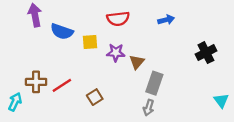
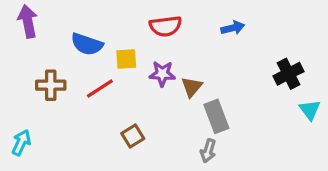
purple arrow: (35, 15) -> (28, 21), moved
brown cross: (36, 82) -> (51, 85), moved
gray rectangle: (154, 83) -> (216, 116), turned -40
red line: (62, 85) -> (100, 88), moved
cyan triangle: (221, 101) -> (310, 110), moved

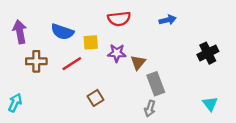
purple arrow: (28, 21) -> (20, 32), moved
cyan triangle: (310, 110) -> (210, 104), moved

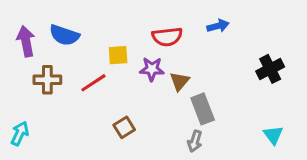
red semicircle: (119, 19) -> (167, 37), moved
blue semicircle: (62, 32) -> (64, 35), moved

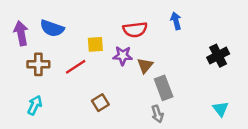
blue arrow: (218, 26) -> (176, 21), turned -91
cyan arrow: (20, 133) -> (35, 105), moved
gray arrow: (195, 141) -> (157, 114), turned -35

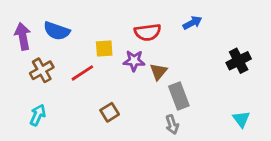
blue arrow: (176, 21) -> (192, 23), turned 77
brown cross: (38, 64) -> (42, 70), turned -30

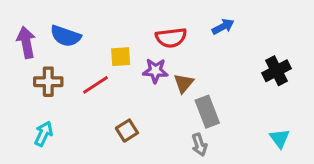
brown cross: (42, 70) -> (48, 82), turned 30

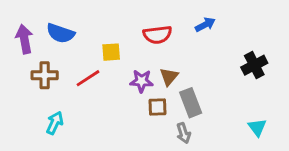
purple star: (155, 71) -> (142, 81), moved
brown square: (127, 131) -> (157, 107), moved, turned 30
cyan arrow: (44, 134) -> (55, 123), moved

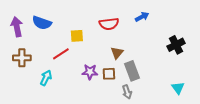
brown cross: (45, 75) -> (22, 58), moved
purple star: (142, 81) -> (90, 72), moved
cyan arrow: (55, 123) -> (46, 78), moved

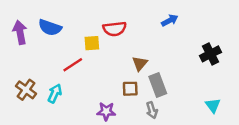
red semicircle: (109, 24) -> (115, 29), moved
brown cross: (22, 58) -> (26, 90), moved, turned 36
purple star: (90, 72) -> (106, 111), moved

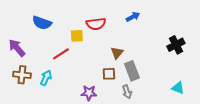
blue arrow: (170, 20) -> (133, 17), moved
purple arrow: (20, 32) -> (17, 48), moved, turned -30
brown cross: (26, 90) -> (22, 75), turned -30
cyan triangle: (213, 105) -> (178, 88), turned -32

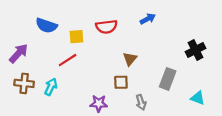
yellow square: (77, 36) -> (76, 37), moved
purple arrow: (17, 48) -> (19, 53), turned 84
gray rectangle: (132, 71) -> (168, 79), moved, turned 42

